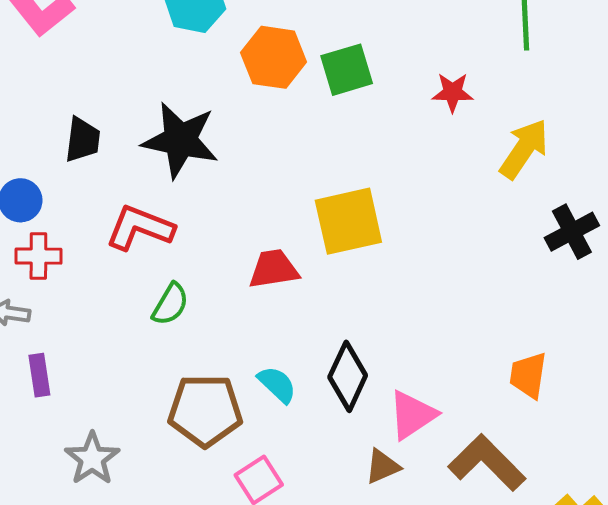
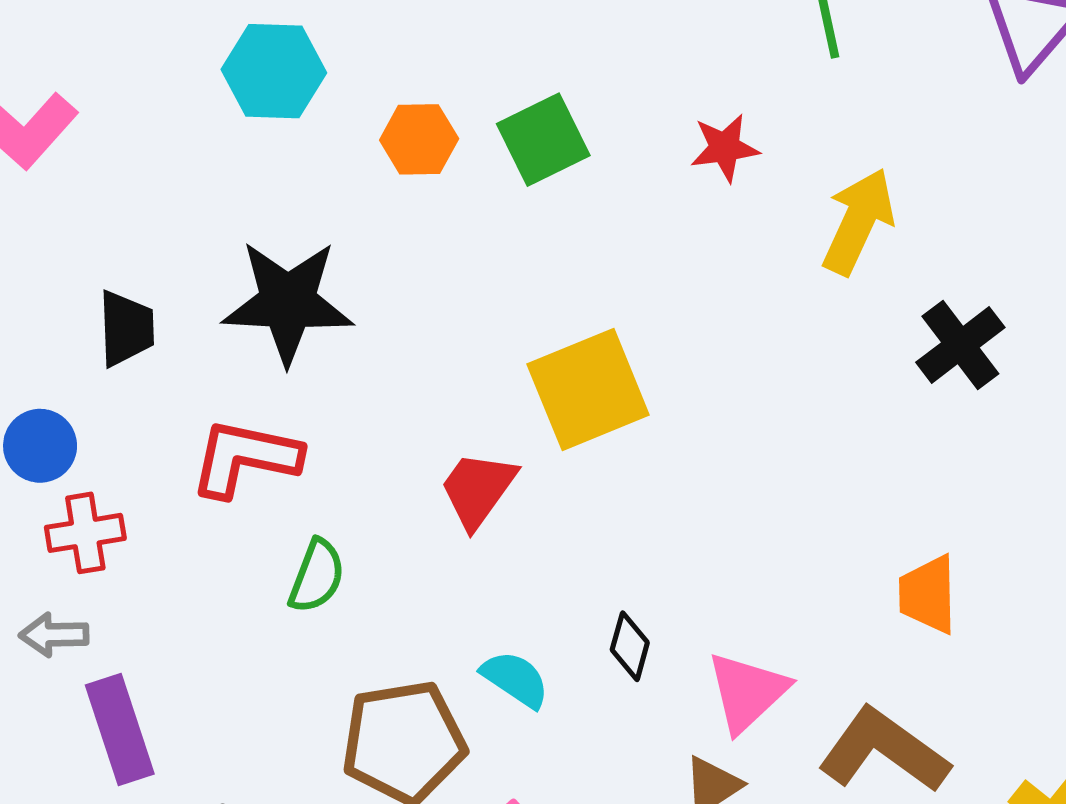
orange hexagon: (274, 57) -> (419, 139), size x0.7
red trapezoid: (274, 269) -> (478, 489), turned -36
purple rectangle: (39, 375) -> (120, 730), size x1.5
black diamond: (348, 376) -> (630, 646), size x0.6

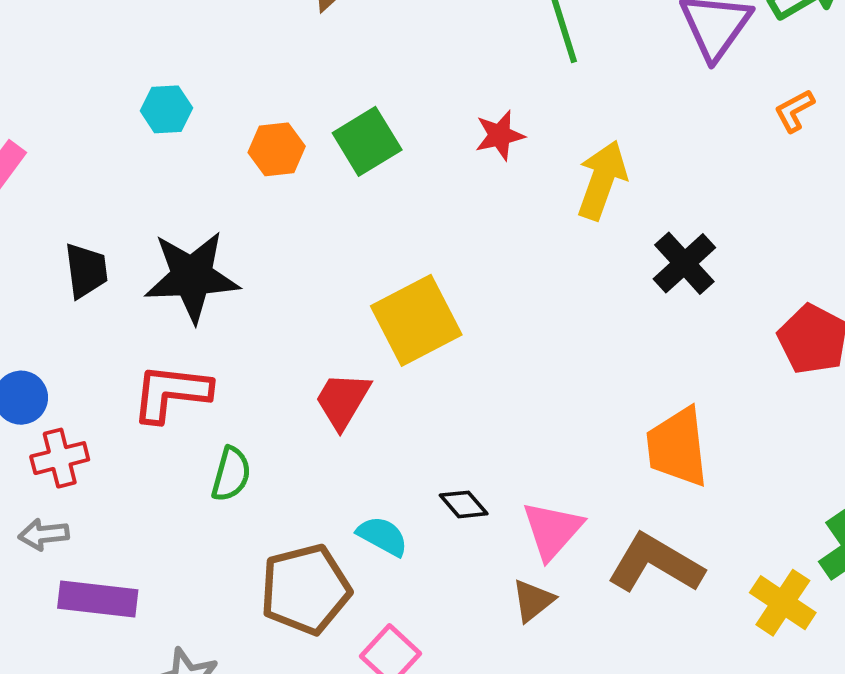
cyan hexagon: (274, 71) -> (166, 109), size x0.7
black trapezoid: (126, 328) -> (86, 271), moved
orange trapezoid: (928, 594) -> (677, 447), size x1.4
black diamond: (630, 646) -> (464, 504), turned -51
purple rectangle: (120, 730) -> (98, 599), turned -60

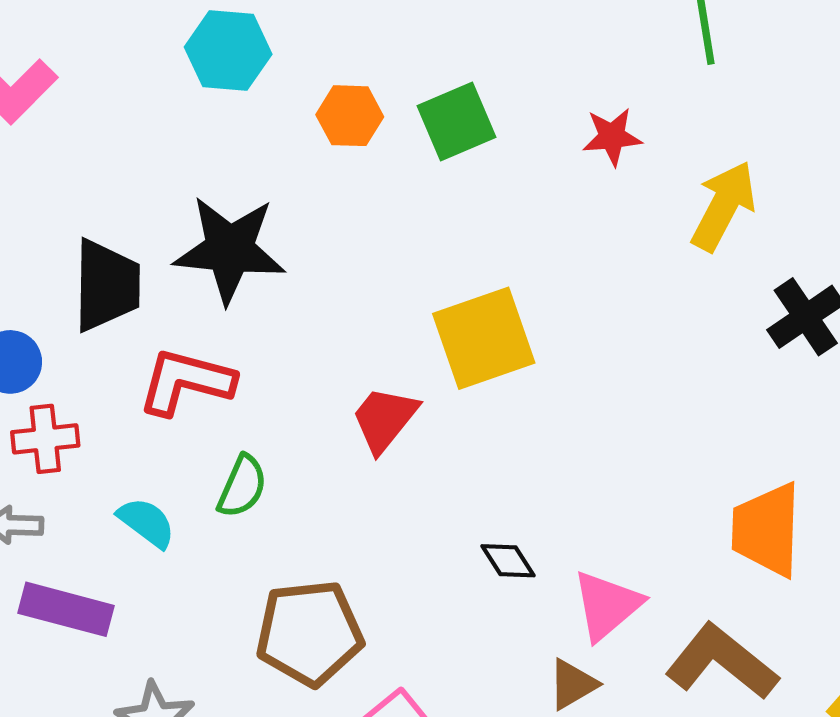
cyan hexagon: (166, 109) -> (228, 51), size x1.4
black trapezoid: (86, 271) -> (107, 285), moved, size x1.4
cyan semicircle: (382, 536) -> (147, 523), moved

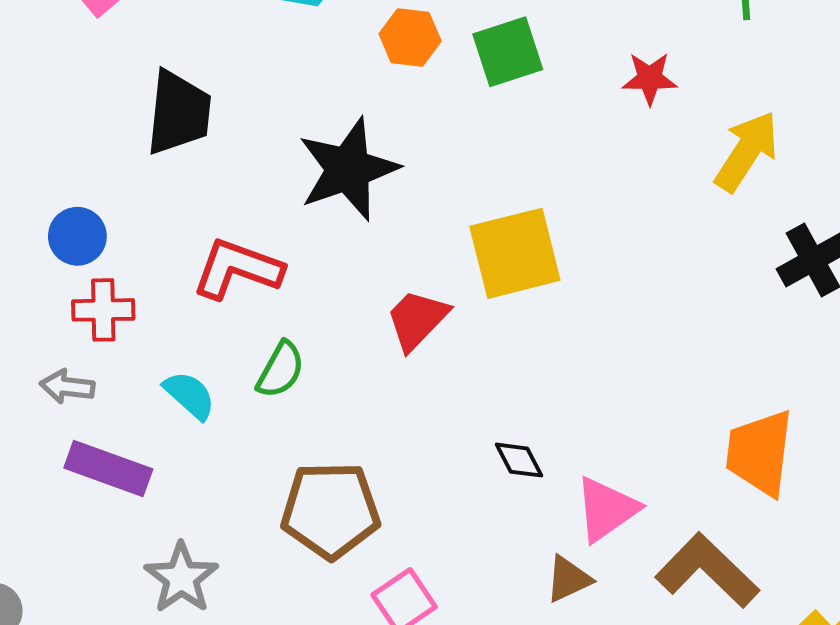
black star: (230, 250) -> (348, 169), moved, turned -30
black trapezoid: (107, 285) -> (179, 113), moved

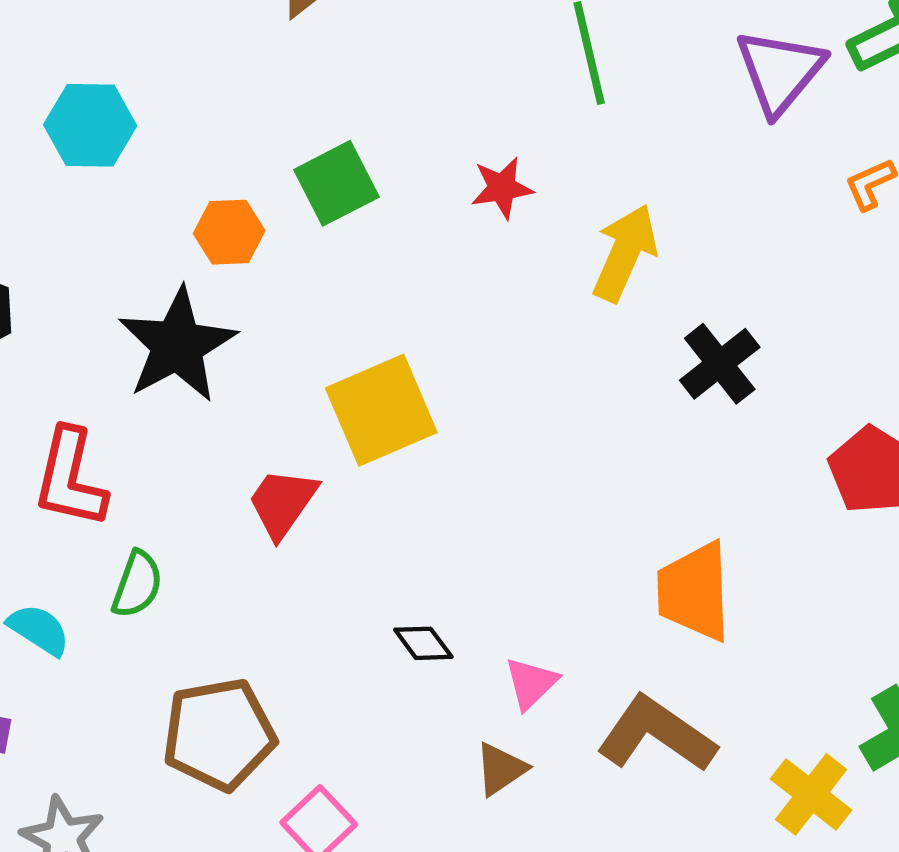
orange hexagon: (410, 38) -> (229, 232), moved
red L-shape: (237, 269) -> (70, 478), turned -88
pink triangle: (606, 509) -> (531, 683), size x0.7

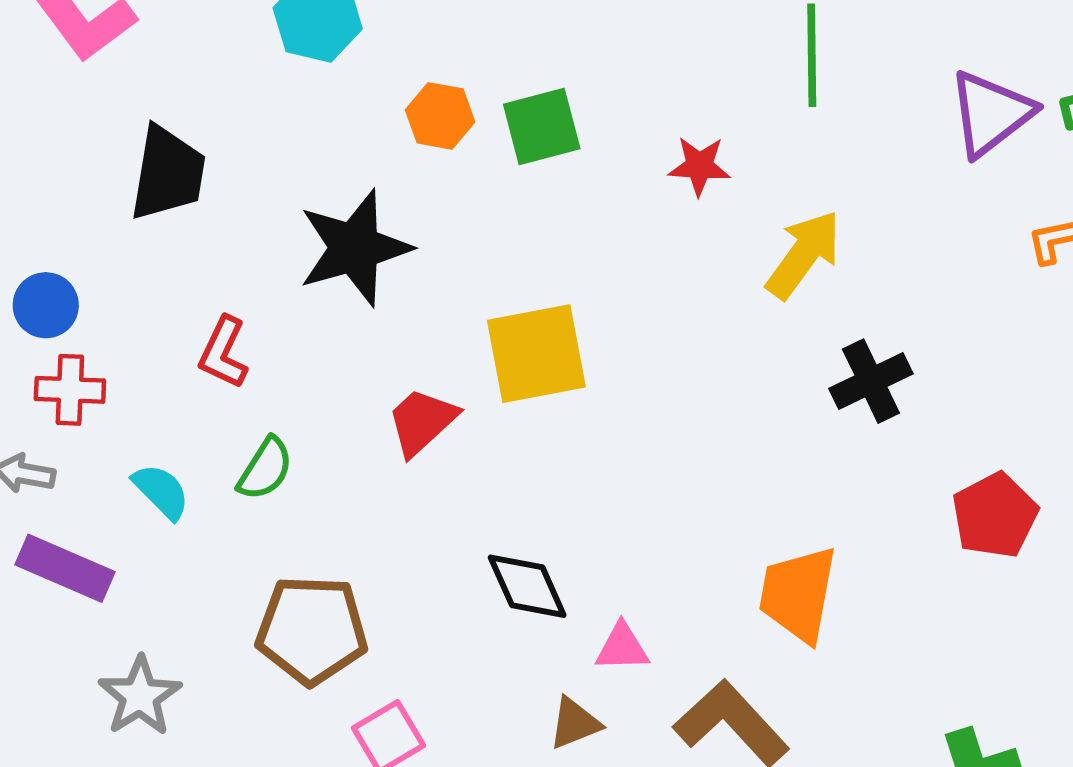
orange hexagon: (229, 232) -> (440, 116), moved
red L-shape: (70, 478) -> (223, 353), size x0.7
black diamond: (423, 643) -> (527, 586), size x1.5
pink triangle: (531, 683) -> (622, 647), turned 30

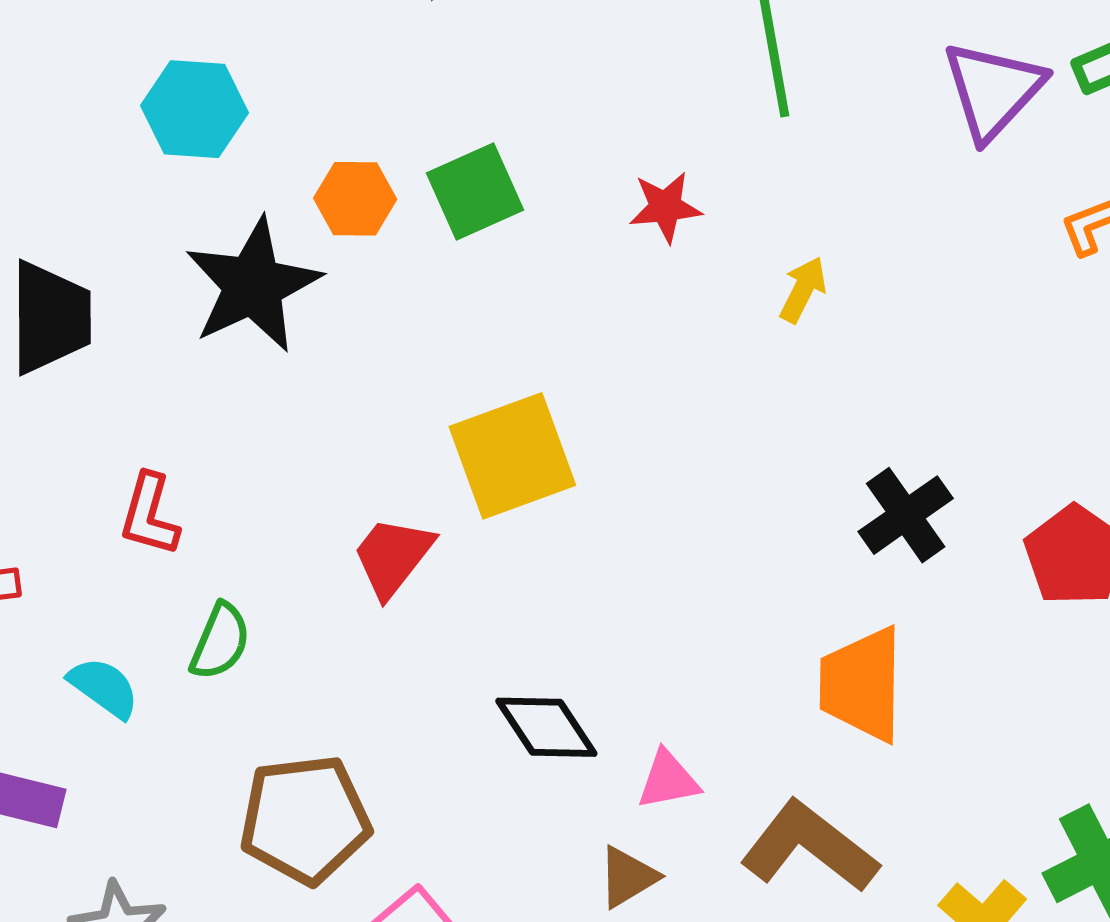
black star: (355, 248) -> (253, 285), moved
yellow arrow: (803, 255) -> (803, 290), size x0.6
black cross: (871, 381) -> (906, 515), moved

